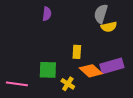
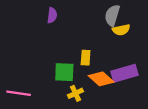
green square: (48, 70) -> (64, 72), moved
yellow cross: (68, 84) -> (75, 93), turned 32

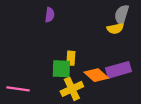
gray semicircle: (112, 15) -> (122, 15), moved
yellow rectangle: (86, 58) -> (71, 58), moved
yellow cross: (75, 93) -> (72, 89), size x1.5

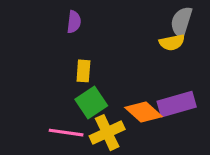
yellow rectangle: (71, 58) -> (83, 71), moved
green square: (61, 69) -> (91, 103), turned -36
pink line: (18, 89) -> (66, 133), moved

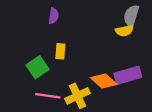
green square: (91, 103) -> (38, 67), moved

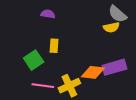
purple semicircle: (54, 16) -> (48, 14), turned -88
gray semicircle: (131, 16) -> (117, 14), turned -66
orange diamond: (104, 81) -> (93, 72), turned -35

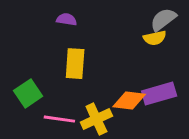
gray semicircle: (117, 14) -> (163, 19), turned 102
yellow rectangle: (54, 46) -> (75, 64), size x1.5
green square: (34, 60) -> (28, 93), moved

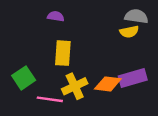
gray semicircle: (163, 19) -> (136, 16), turned 45
yellow cross: (96, 119) -> (75, 86), moved

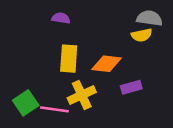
green square: (24, 78) -> (26, 103), moved
purple rectangle: (133, 78) -> (131, 87), moved, size x0.7
orange diamond: (108, 84) -> (106, 64), moved

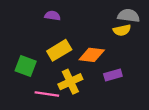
yellow rectangle: (69, 59) -> (59, 50), turned 55
green square: (26, 103) -> (26, 66), moved, turned -35

